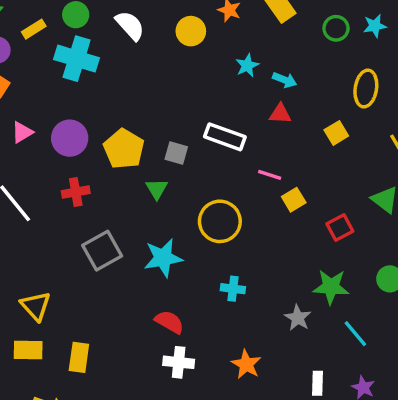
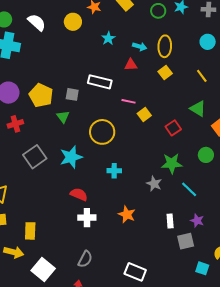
cyan arrow: (285, 80) -> (140, 46), moved
yellow ellipse: (366, 89) -> (165, 46), moved
yellow rectangle: (79, 357) -> (30, 231), moved

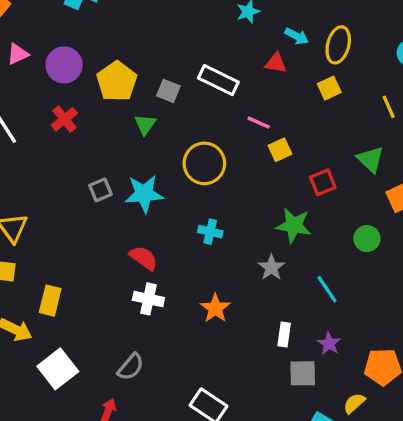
red cross: (15, 124) -> (64, 119), turned -35
gray square: (35, 157) -> (100, 190), moved, size x0.6
green star: (172, 163) -> (294, 225), moved

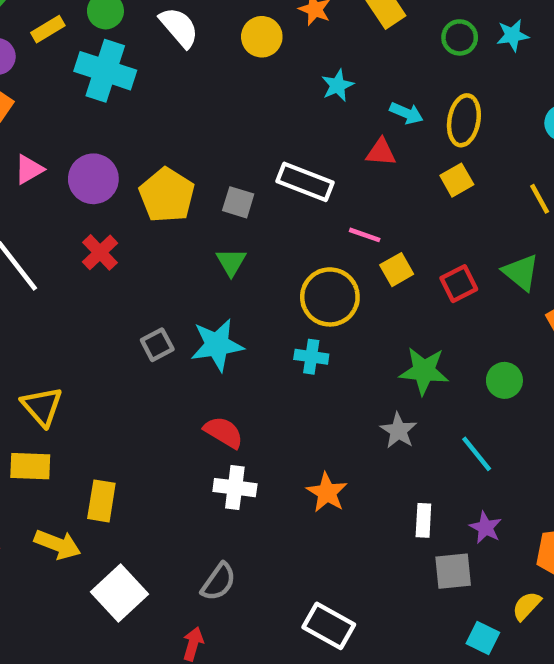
green triangle: (145, 124) -> (231, 262), moved
yellow circle: (204, 163) -> (330, 297), moved
red square: (323, 182) -> (459, 284), moved
cyan cross: (210, 232) -> (311, 357), moved
green circle: (367, 239) -> (504, 380), moved

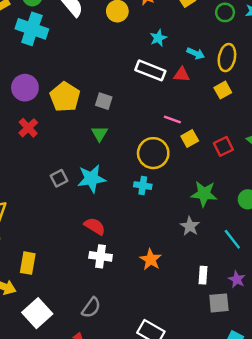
white rectangle: (305, 182) -> (150, 70), moved

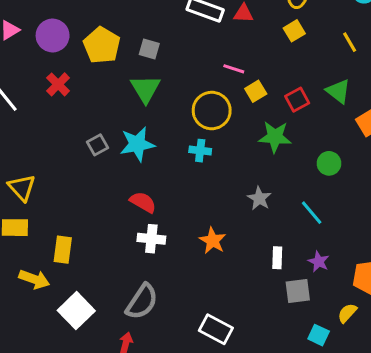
green triangle: (100, 134) -> (145, 89), size x1.5
green star: (204, 194) -> (275, 137), moved
gray semicircle: (91, 308) -> (142, 302), size x1.4

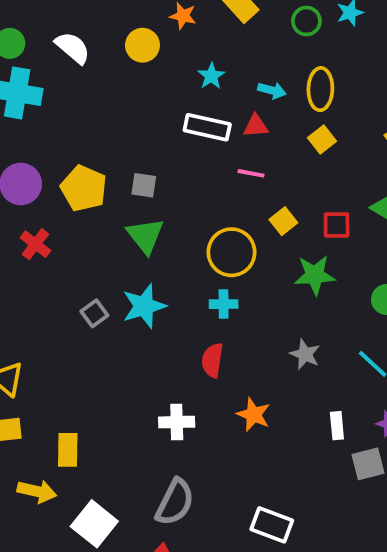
pink line: (234, 69) -> (251, 173), moved
red square: (297, 100) -> (337, 225), turned 35
red semicircle: (143, 202) -> (212, 360), moved, turned -104

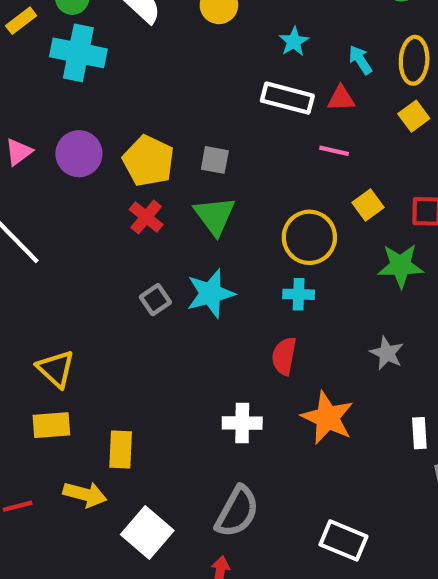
cyan arrow: (272, 90) -> (360, 60), turned -140
red cross: (35, 244) -> (146, 217), moved
orange star: (254, 415) -> (327, 418), size x1.4

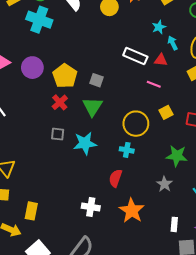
cyan star: (294, 42) -> (159, 27), moved
green star: (401, 266) -> (177, 156), moved
gray square: (155, 300) -> (58, 134), moved, turned 32

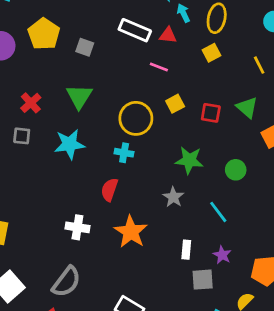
yellow pentagon: (65, 76) -> (44, 34), moved
gray square: (96, 80) -> (85, 47), moved
red cross: (60, 102) -> (31, 103), moved
gray square: (58, 134) -> (22, 136), moved

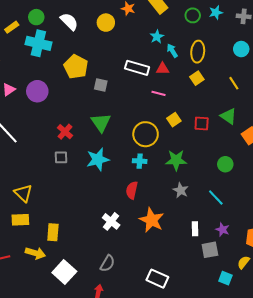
yellow pentagon: (44, 34) -> (76, 67), moved
green star: (189, 160) -> (176, 160), moved
white cross: (77, 227) -> (111, 221), turned 36
gray semicircle: (66, 282) -> (107, 263), size x0.7

